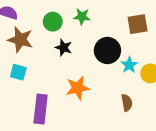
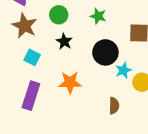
green star: (82, 17) -> (98, 16), moved
cyan square: (18, 72) -> (32, 57), moved

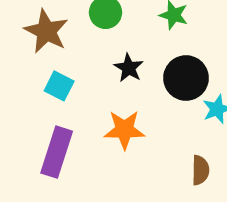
black star: (64, 41) -> (129, 68), moved

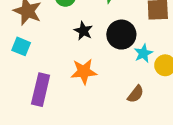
cyan square: (59, 86) -> (21, 46), moved
brown semicircle: (200, 170) -> (136, 94), turned 42

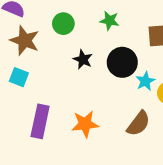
orange star: (84, 72) -> (85, 124), moved
brown semicircle: (136, 94) -> (138, 124), size x1.4

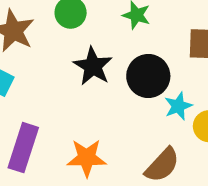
black star: (83, 59) -> (93, 66), size x1.4

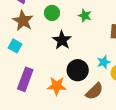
black circle: (148, 76) -> (78, 70), moved

